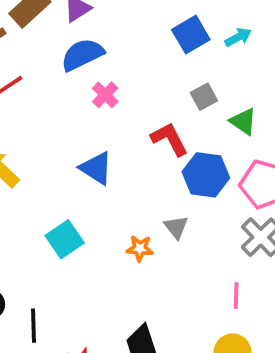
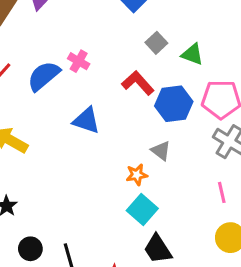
blue semicircle: (82, 55) -> (44, 76), moved
cyan square: (65, 239) -> (142, 210), moved

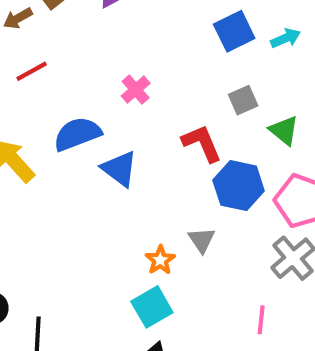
blue semicircle: (44, 76) -> (77, 134), moved
orange star: (137, 175) -> (160, 260), turned 30

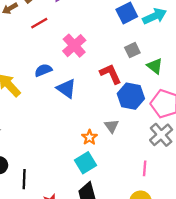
cyan arrow: (286, 38) -> (155, 16), size x1.5
red line: (32, 71) -> (39, 23), moved
pink cross: (136, 90) -> (74, 46), size x1.5
blue semicircle: (77, 134) -> (43, 70), size x0.7

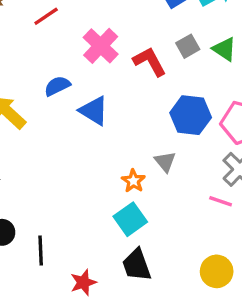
green triangle: (155, 66) -> (224, 49), moved
red L-shape: (111, 74) -> (150, 62), moved
pink line: (145, 168) -> (221, 201), moved, turned -72

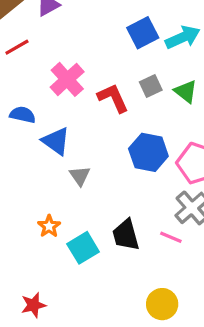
blue semicircle: (57, 86) -> (23, 115), turned 35
gray triangle: (165, 162) -> (80, 176), moved
orange star: (133, 181) -> (49, 226), moved
black trapezoid: (137, 265) -> (126, 235), moved

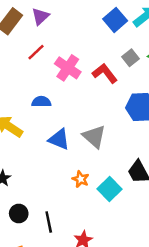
red line: (17, 47) -> (36, 52), moved
blue triangle: (56, 141) -> (59, 139), moved
gray triangle: (80, 176) -> (94, 136), size x1.5

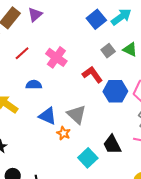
red line: (36, 52) -> (22, 53), moved
red L-shape: (105, 73) -> (92, 75), moved
orange star: (81, 179) -> (63, 133), moved

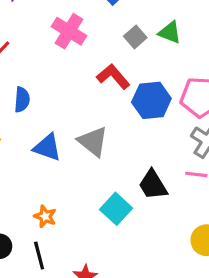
pink cross: (56, 57) -> (69, 31), moved
blue semicircle: (34, 85) -> (22, 100), turned 98
orange star: (63, 133) -> (45, 216), moved

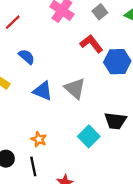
gray square: (135, 37) -> (100, 12), moved
blue semicircle: (22, 100) -> (27, 57), turned -56
black trapezoid: (153, 185) -> (115, 121), turned -55

